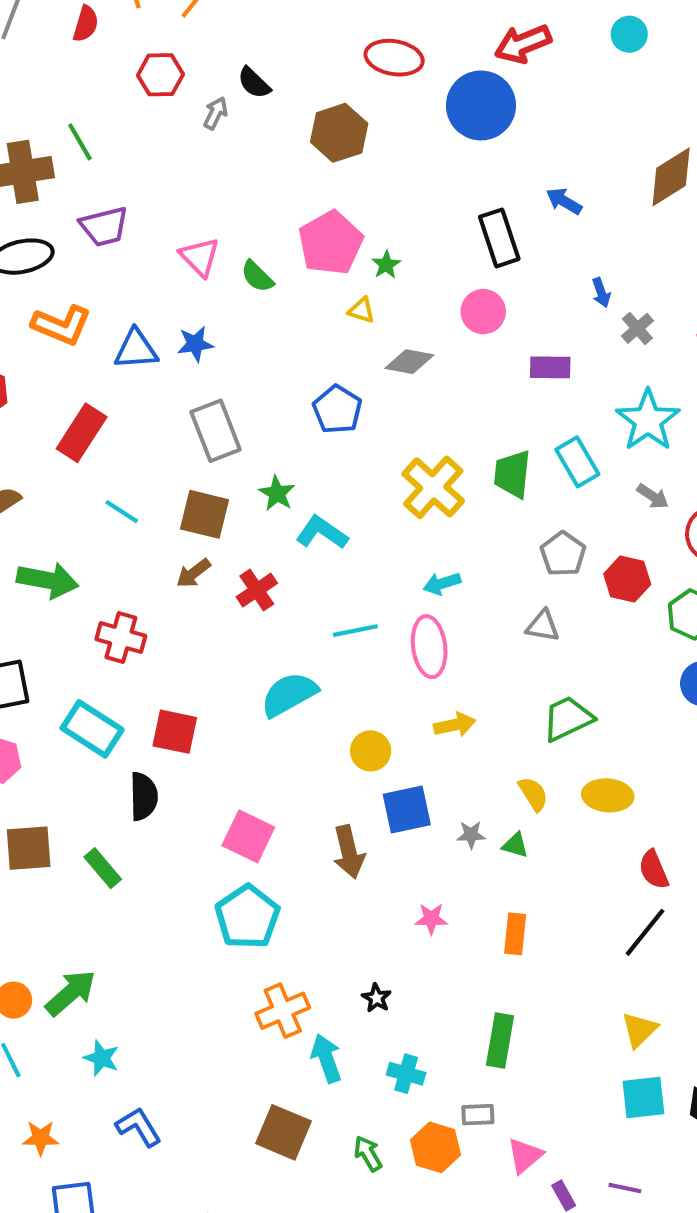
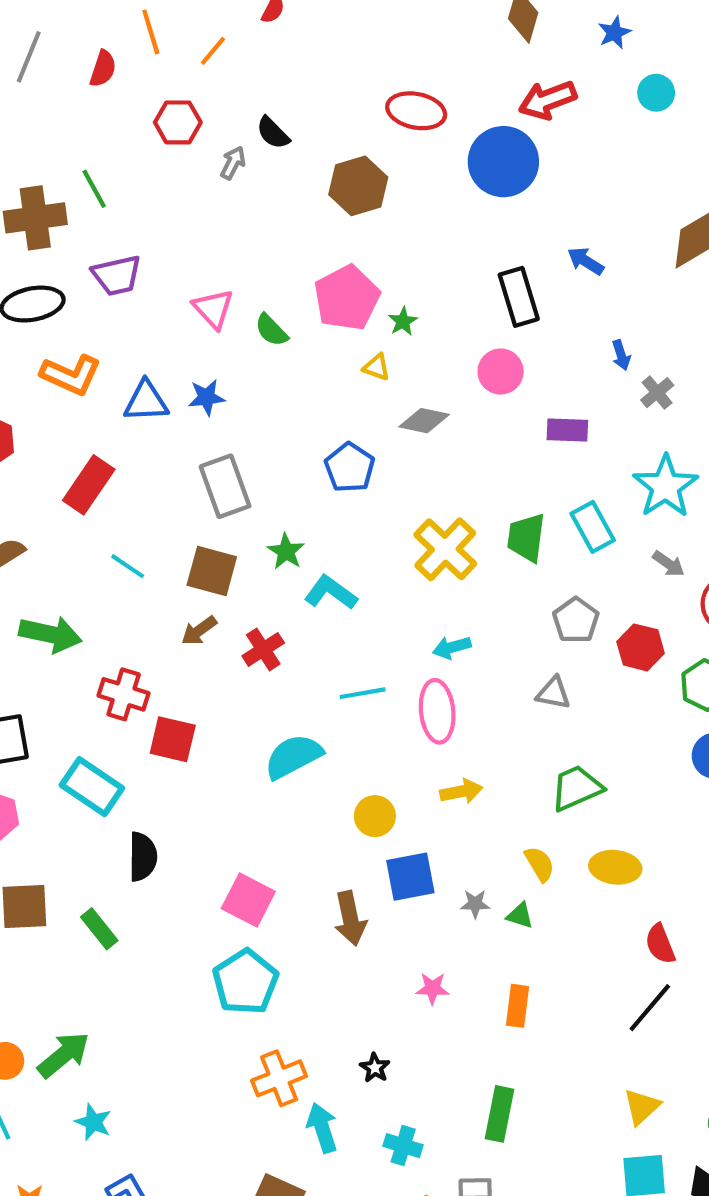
red square: (175, 732) -> (173, 739), moved

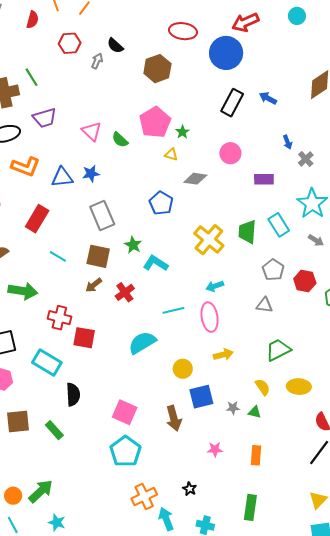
black rectangle: (519, 297) -> (232, 103), moved, turned 48

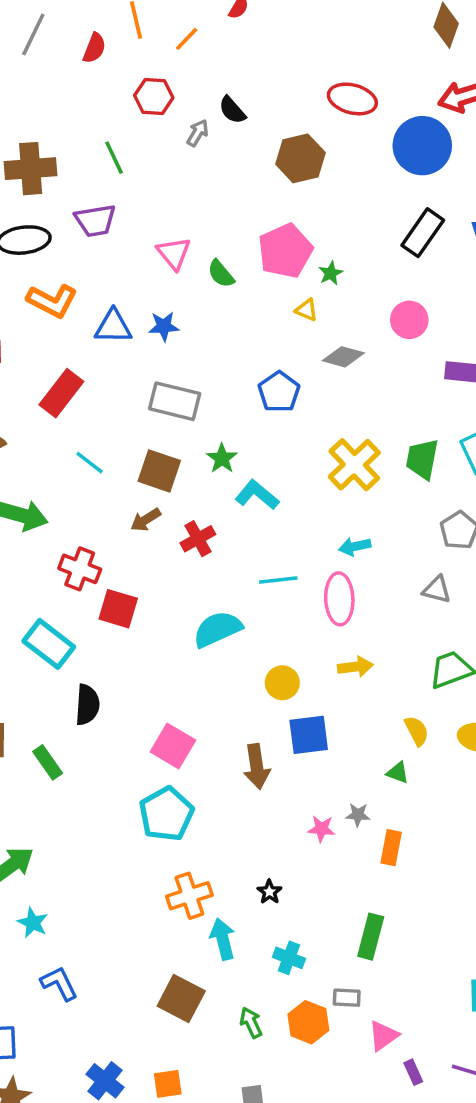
green line: (32, 77) -> (114, 158), moved
gray rectangle: (102, 216) -> (175, 401), turned -60
gray star: (233, 408) -> (358, 815), moved

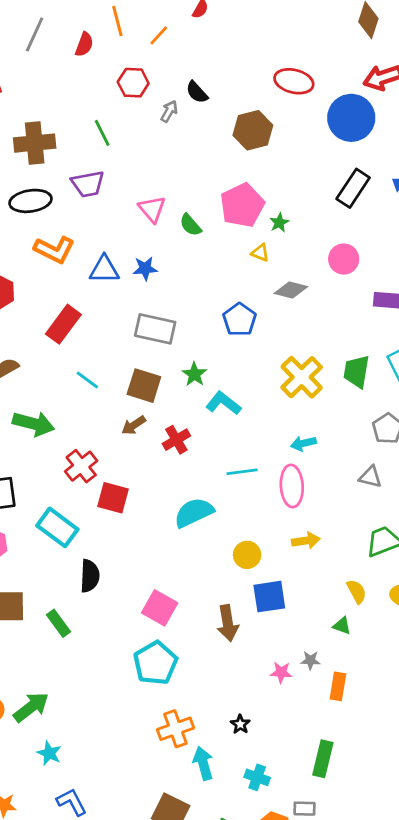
red cross: (80, 569) -> (81, 466), turned 32

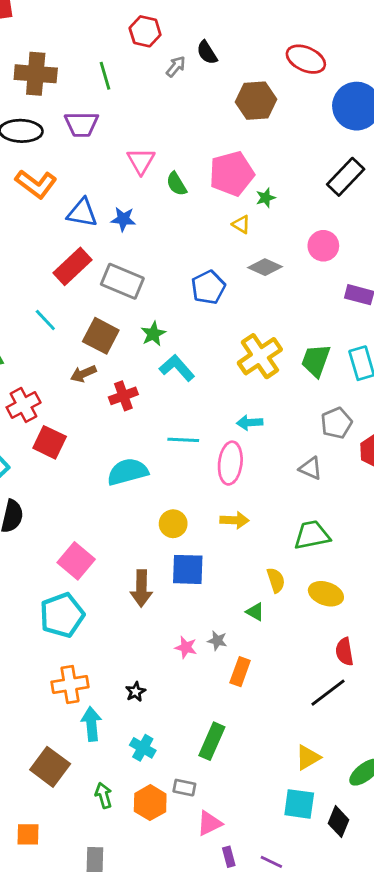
red rectangle: (63, 324) -> (73, 266), moved

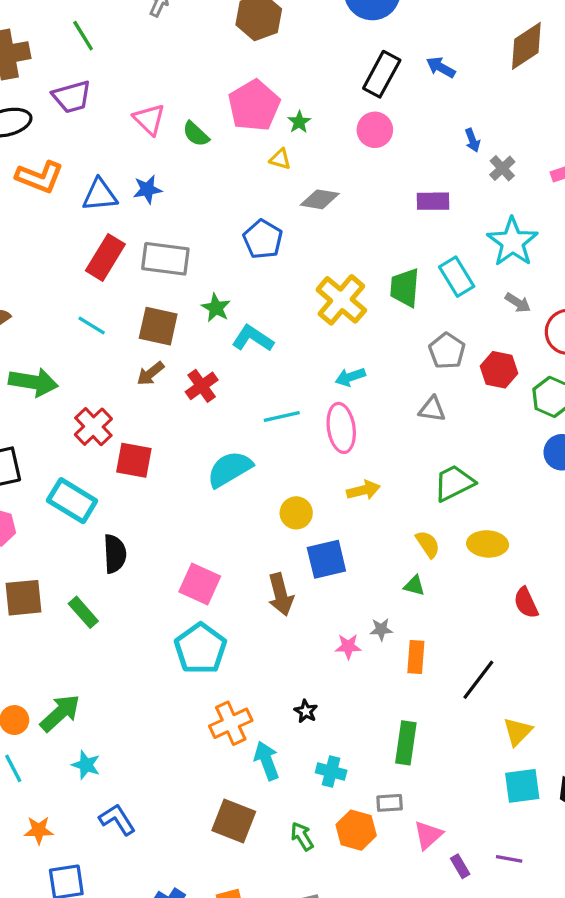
pink circle: (323, 246) -> (375, 130), moved
black line: (328, 693) -> (478, 680), moved

